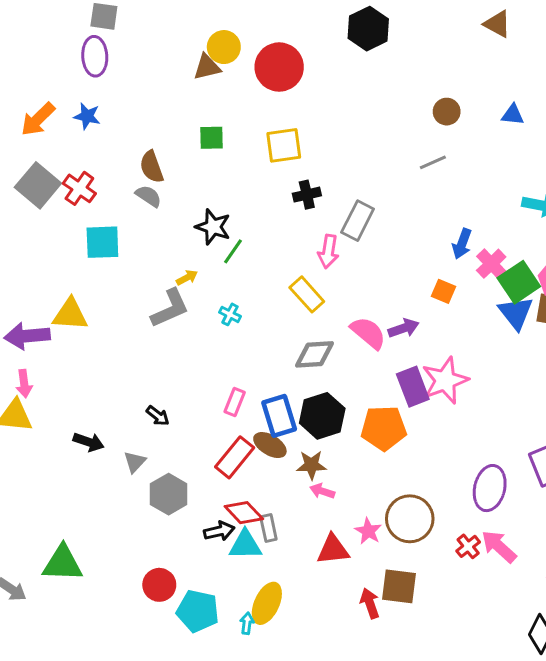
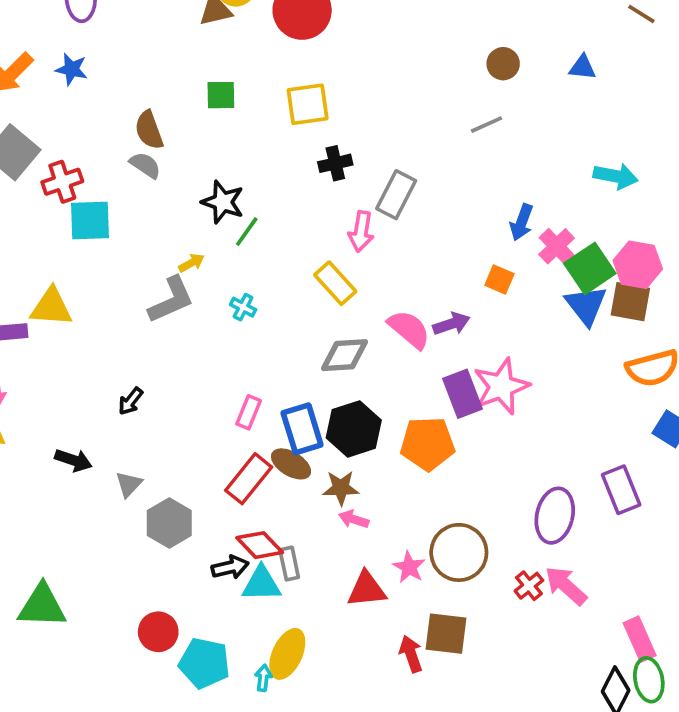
red cross: (79, 188) -> (62, 182), moved, turned 36
black arrow: (158, 416) -> (131, 401), moved, turned 90

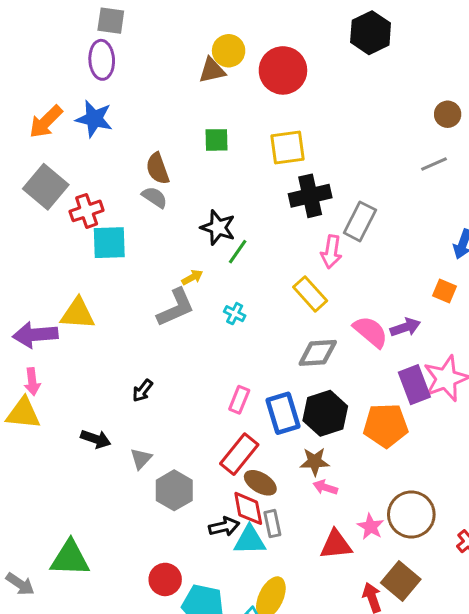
blue star: (72, 69) -> (94, 119), size x1.4
black cross: (335, 163) -> (310, 196), size x1.5
brown ellipse: (291, 464) -> (260, 483), moved
red diamond: (260, 545) -> (248, 508), turned 33
brown square: (446, 634) -> (401, 581), turned 33

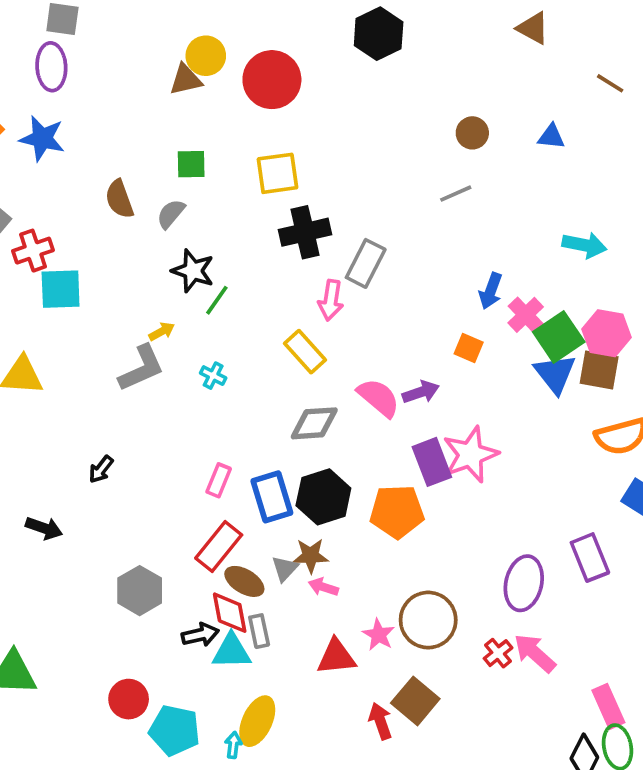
gray semicircle: (155, 197) -> (171, 214), moved, turned -84
gray triangle: (141, 459) -> (285, 569), moved

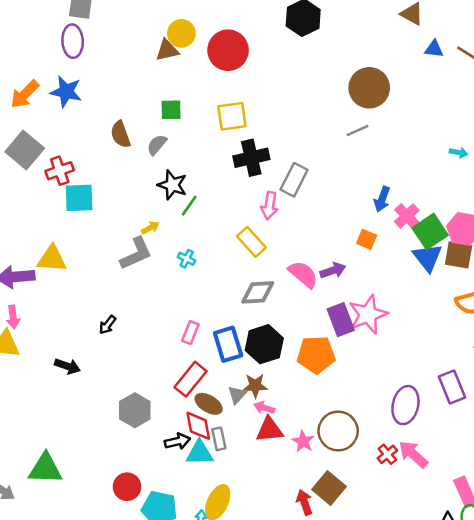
brown circle: (472, 133) -> (369, 88), size x1.8
blue triangle: (551, 137) -> (434, 49), moved
cyan arrow: (584, 245) -> (459, 153), moved, size x0.6
red triangle: (336, 657) -> (269, 430), moved

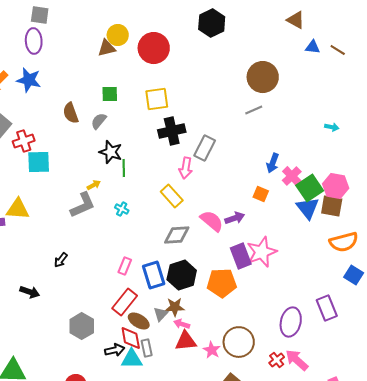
green line: (189, 206) -> (124, 168), turned -36

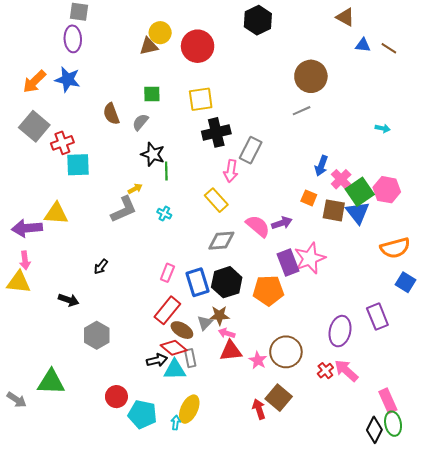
brown square: (332, 206) -> (334, 210), moved
gray hexagon: (82, 326) -> (97, 335), moved
red diamond: (131, 338) -> (174, 348), turned -40

